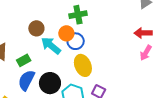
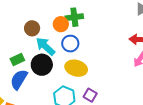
orange circle: (66, 33) -> (61, 24), moved
yellow ellipse: (83, 65) -> (76, 68), turned -55
black circle: (50, 83) -> (42, 65), moved

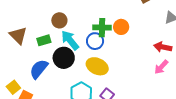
green cross: (74, 17) -> (102, 28), moved
orange circle: (61, 24) -> (121, 27), moved
green rectangle: (17, 60) -> (44, 40), moved

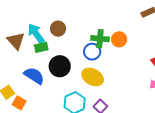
cyan arrow: (70, 40) -> (36, 34), moved
blue semicircle: (39, 69) -> (34, 76), turned 80

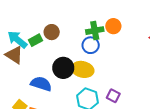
cyan arrow: (36, 34) -> (17, 39), moved
green rectangle: (41, 47) -> (36, 40), moved
yellow ellipse: (93, 77) -> (83, 69), moved

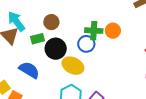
green rectangle: (36, 40) -> (38, 39), moved
black circle: (63, 68) -> (56, 49), moved

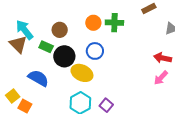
green cross: (94, 31) -> (114, 23), moved
orange circle: (113, 31) -> (93, 23), moved
green rectangle: (38, 39) -> (46, 47), turned 40

